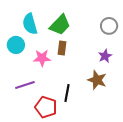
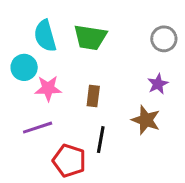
green trapezoid: (60, 25) -> (90, 37), turned 55
brown rectangle: (62, 48) -> (93, 96), moved
pink star: (42, 58) -> (48, 88), moved

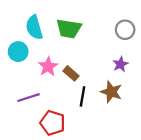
pink star: (48, 88) -> (48, 67), moved, turned -30
brown rectangle: (93, 96) -> (71, 73), turned -56
black line: (101, 140) -> (83, 96), moved

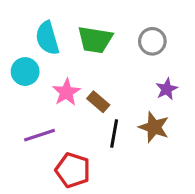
gray circle: (125, 30) -> (152, 41), moved

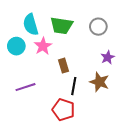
pink star: (66, 92) -> (43, 46), moved
brown rectangle: (98, 102) -> (63, 66), turned 32
red pentagon: (73, 170) -> (63, 110), moved

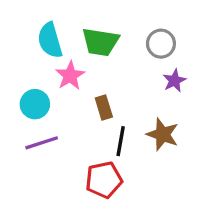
cyan circle: (16, 46) -> (35, 104), moved
purple star: (108, 57) -> (174, 81), moved
red pentagon: (63, 110) -> (104, 180), turned -30

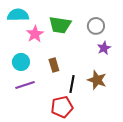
cyan semicircle: (50, 40) -> (18, 15), moved, turned 105
pink star: (70, 76) -> (35, 34), moved
brown rectangle: (104, 108) -> (54, 65), moved

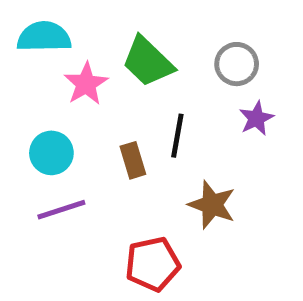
green trapezoid: (60, 25) -> (148, 62), turned 35
brown star: (97, 80) -> (212, 205), moved
black line: (72, 84) -> (177, 136), moved

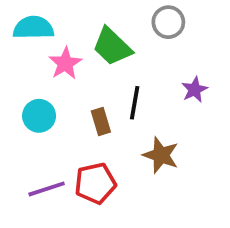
gray circle: (237, 64) -> (168, 22), moved
purple line: (61, 210) -> (47, 189), moved
red pentagon: (153, 264) -> (95, 183), moved

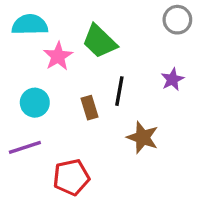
gray circle: (168, 22) -> (177, 20), moved
red pentagon: (95, 183) -> (71, 177), moved
purple line: (47, 189) -> (25, 147), moved

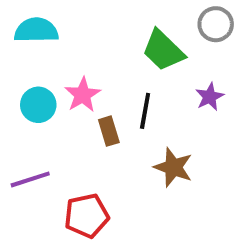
green trapezoid: (99, 41) -> (163, 50), moved
pink star: (58, 56) -> (83, 95), moved
cyan circle: (35, 103) -> (38, 105), moved

